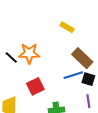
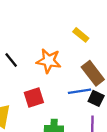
orange star: (29, 53) -> (49, 61), moved

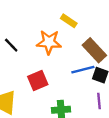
yellow rectangle: (81, 35) -> (69, 21), moved

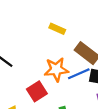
orange star: (49, 42) -> (56, 69), moved

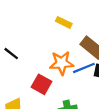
red square: (37, 91) -> (42, 84), turned -30

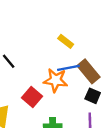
blue line: (84, 68) -> (68, 68), moved

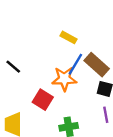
blue line: (68, 68) -> (75, 64), turned -40

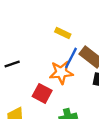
black line: (13, 67) -> (12, 64), turned -56

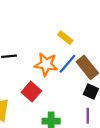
orange star: (61, 72) -> (46, 64), moved

